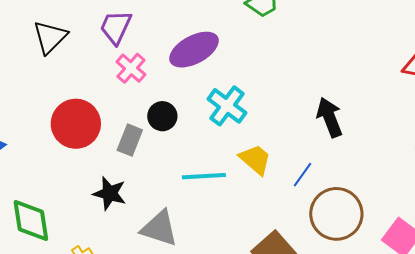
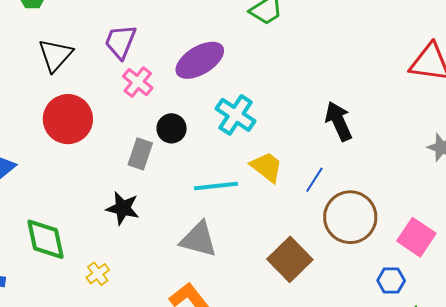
red circle: (76, 124) -> (68, 119), moved
gray triangle: (159, 228) -> (199, 239), moved

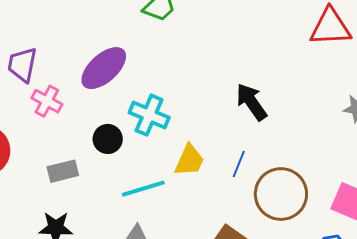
black circle: (172, 128) -> (108, 139), moved
gray rectangle: (140, 154) -> (63, 171), turned 68
yellow trapezoid: (267, 167) -> (189, 160), turned 87

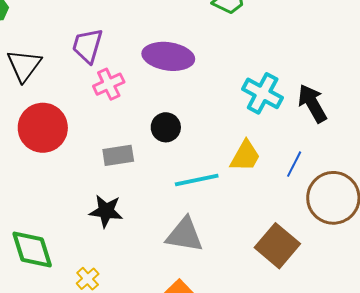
purple ellipse: (104, 68) -> (168, 56), turned 45
pink cross: (47, 101) -> (109, 84), turned 32
cyan cross: (149, 115) -> (263, 93), moved

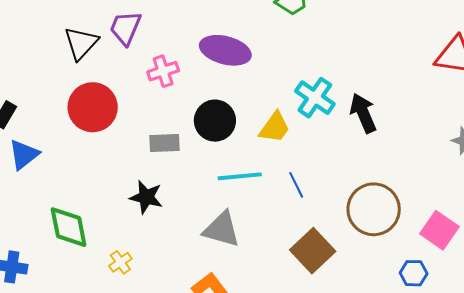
purple trapezoid: (87, 46) -> (125, 28), moved
black circle: (166, 127) -> (215, 121), size x1.4
yellow trapezoid: (245, 156) -> (275, 127), moved
blue line: (294, 164) -> (296, 185), moved, turned -60

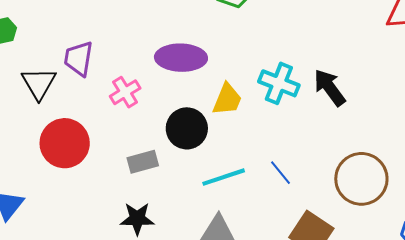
yellow trapezoid: (275, 127) -> (227, 99), moved

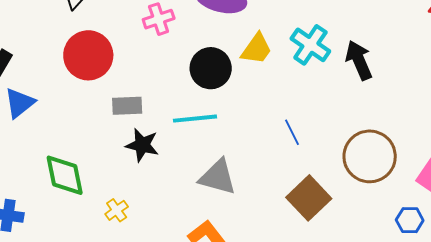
gray rectangle: (143, 162) -> (127, 106), moved
cyan line: (224, 177) -> (195, 119), moved

